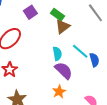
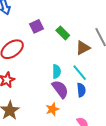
brown triangle: (63, 27) -> (83, 48), moved
blue semicircle: (94, 60) -> (81, 90), moved

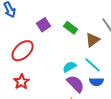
cyan semicircle: (57, 71) -> (69, 67), turned -112
blue semicircle: (81, 90) -> (96, 82), turned 104

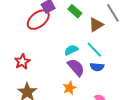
red ellipse: (23, 51) -> (38, 20), moved

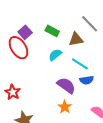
red ellipse: (38, 20) -> (18, 48), turned -70
brown triangle: (96, 25) -> (76, 39), turned 35
cyan semicircle: (71, 50) -> (55, 55), moved

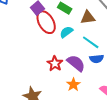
red ellipse: (18, 48) -> (46, 22), moved
red star: (13, 92) -> (55, 64), moved

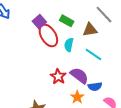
cyan semicircle: (66, 32) -> (69, 45), turned -40
blue semicircle: (97, 59) -> (95, 87), moved

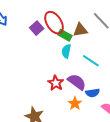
green rectangle: (67, 21) -> (65, 35), moved
brown triangle: (90, 30) -> (80, 30), moved
red ellipse: (48, 35) -> (54, 23), moved

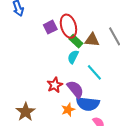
blue semicircle: (93, 93) -> (88, 104), size x1.6

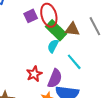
green rectangle: (76, 41) -> (56, 30), size x1.5
purple semicircle: (75, 89) -> (55, 79), turned 60

